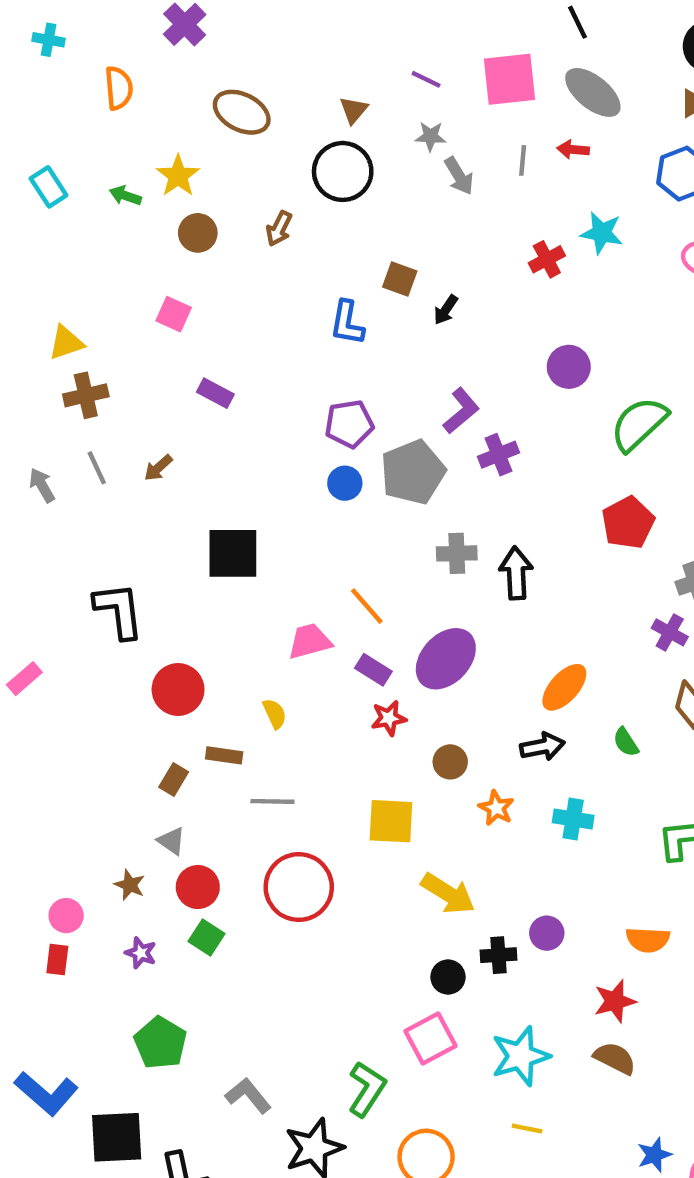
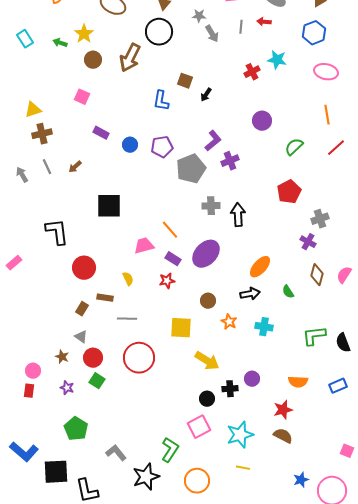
brown arrow: (279, 229) -> (130, 58), size x1.8
green semicircle: (639, 424) -> (294, 147), size x0.7
blue circle: (345, 483) -> (130, 145), moved
red star: (389, 718) -> (167, 281), moved

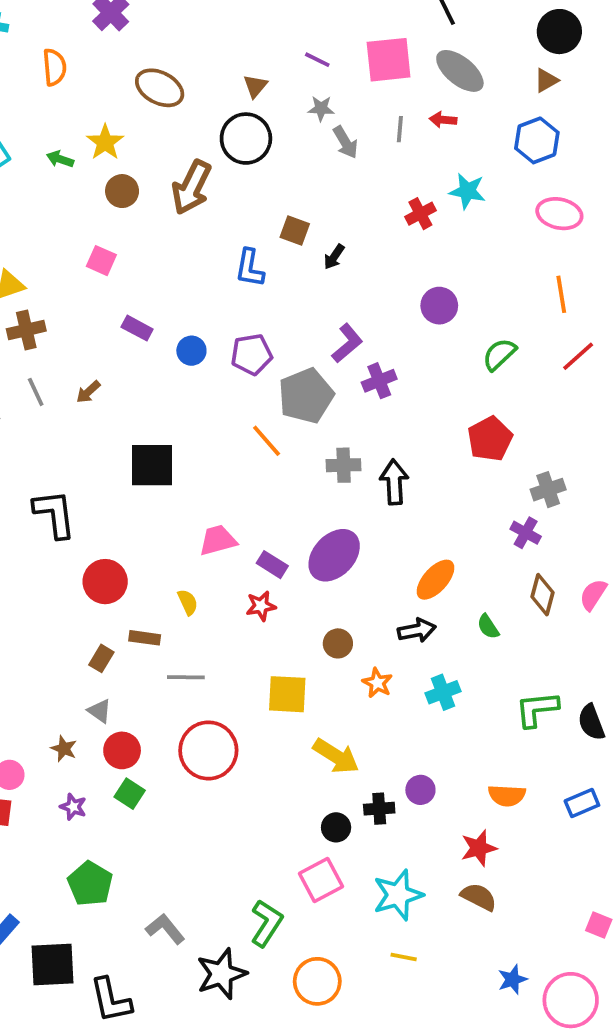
orange line: (170, 230) -> (267, 441), moved
cyan cross: (264, 327) -> (443, 692), turned -30

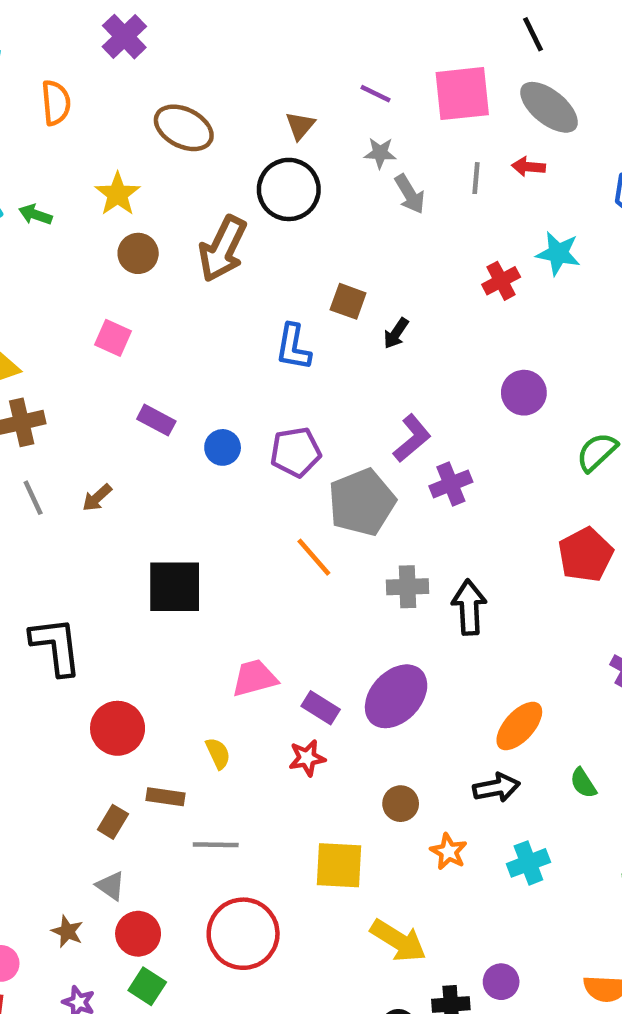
green arrow: (60, 159) -> (35, 215), moved

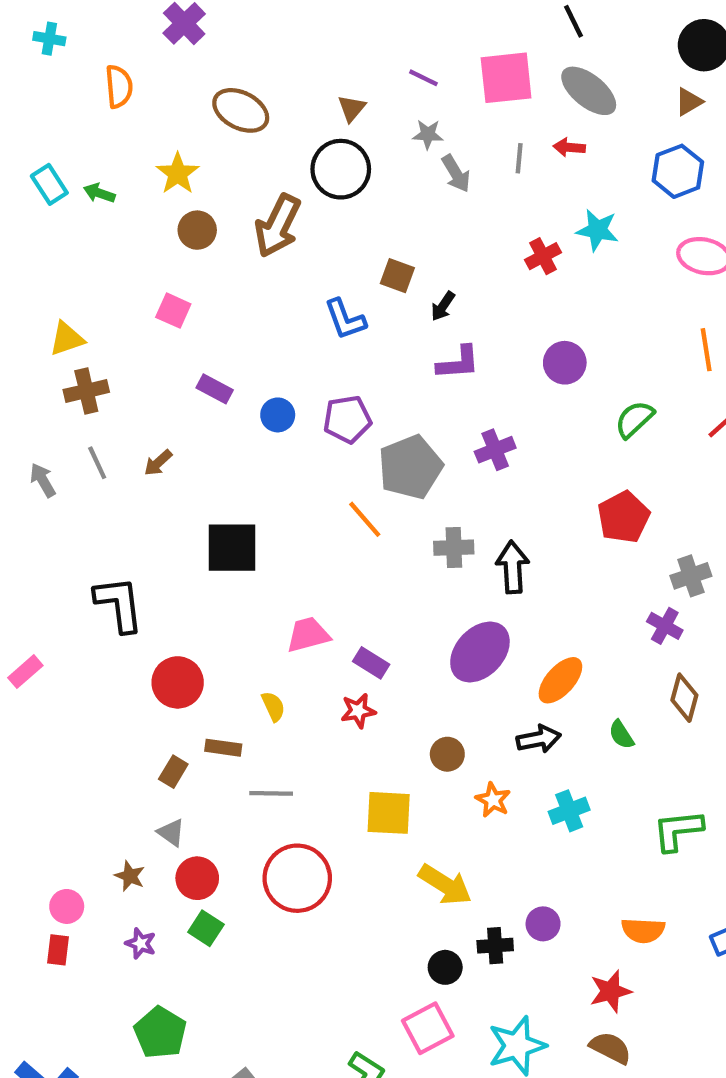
blue L-shape: (293, 347) -> (345, 319), turned -30
purple L-shape: (412, 438) -> (458, 363), moved, turned 36
purple ellipse: (396, 696) -> (480, 652), moved

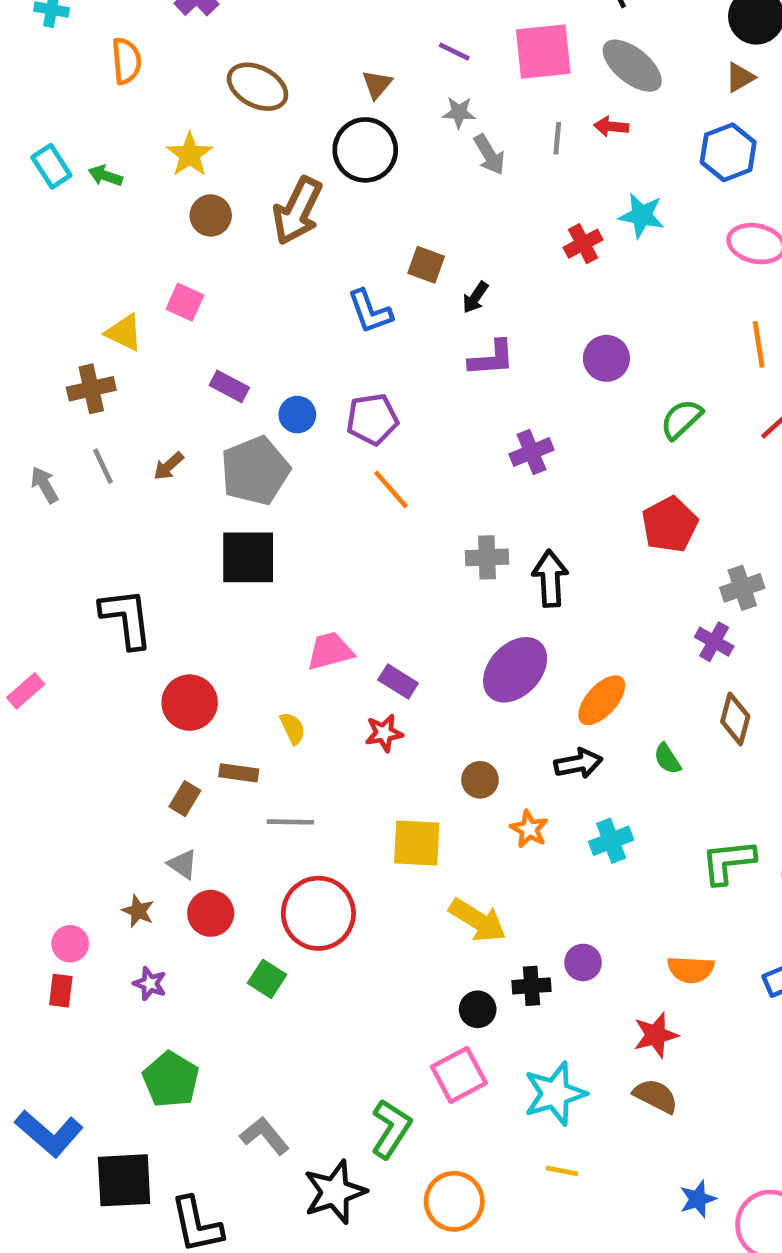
yellow triangle: (67, 339) -> (124, 333), moved, turned 45
gray pentagon: (410, 467) -> (255, 471), moved
orange line: (365, 519) -> (391, 489), moved
green square: (206, 928) -> (267, 979), moved

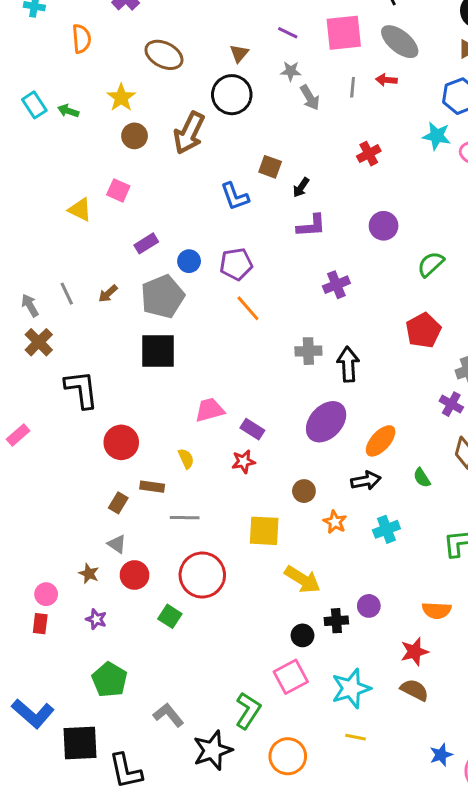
cyan star: (642, 215) -> (437, 136), moved
purple rectangle: (229, 386) -> (146, 243), turned -60
brown cross: (91, 389) -> (39, 342), moved, turned -32

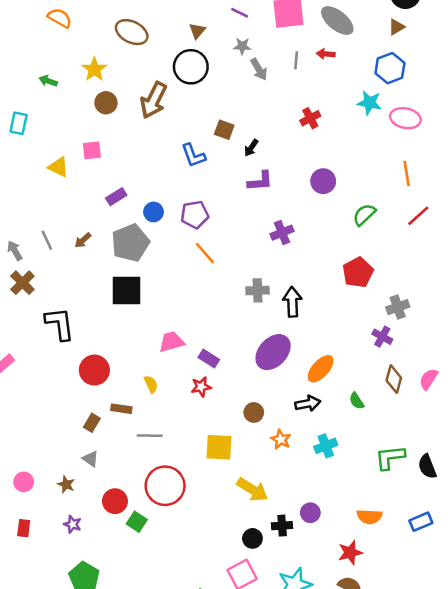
orange semicircle: (81, 39) -> (60, 18), turned -55
cyan rectangle: (34, 105) -> (19, 123), moved, turned 45
pink square: (118, 190) -> (92, 150), turned -30
red circle: (135, 575) -> (115, 501), moved
pink circle: (46, 594) -> (24, 482), moved

